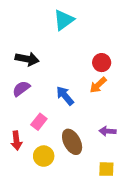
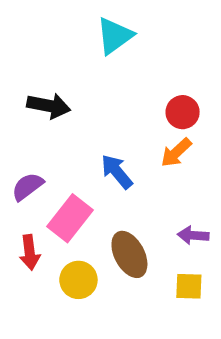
purple semicircle: (21, 89) -> (28, 186), moved
pink rectangle: (39, 122) -> (70, 218), size x1.5
yellow square: (106, 169) -> (189, 286), moved

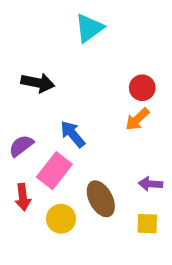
blue arrow: (117, 172) -> (73, 134), moved

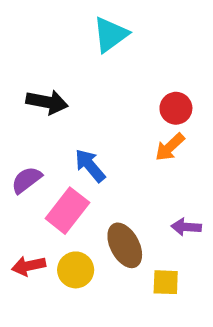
red arrow: (23, 197) -> (29, 266), moved, turned 85
yellow square: (147, 224) -> (166, 282), moved

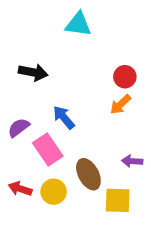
cyan triangle: (110, 35) -> (78, 24), turned 44
pink rectangle: (67, 211) -> (48, 149), turned -72
red arrow: (29, 266) -> (20, 189), turned 30
yellow square: (166, 282) -> (118, 200), size x1.4

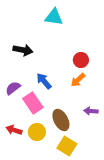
red circle: (125, 77) -> (81, 60), moved
orange arrow: (120, 104) -> (78, 80), moved
yellow square: (118, 200) -> (67, 146), moved, turned 30

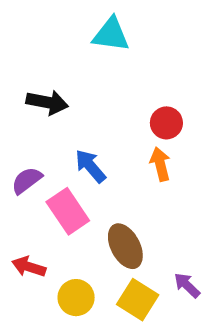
orange arrow: (78, 80) -> (160, 164), turned 119
purple arrow: (91, 111) -> (187, 285), moved, turned 40
yellow circle: (37, 132) -> (76, 298), moved

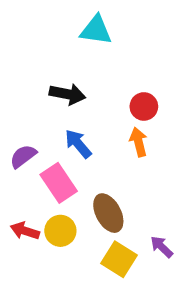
black arrow: (47, 102) -> (67, 94), moved
yellow circle: (76, 298) -> (60, 231), moved

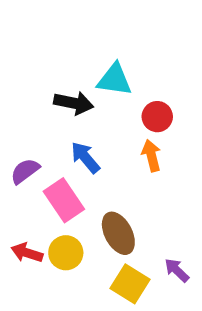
cyan triangle: (96, 30) -> (114, 80), moved

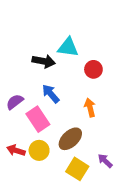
orange arrow: (151, 156) -> (90, 108), moved
brown ellipse: (118, 233) -> (70, 139), turned 75

